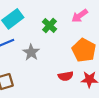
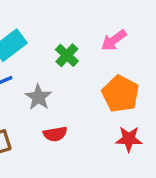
red semicircle: (66, 76) -> (55, 134), moved

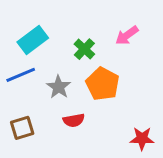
orange pentagon: (120, 94) -> (103, 84), moved
red star: (129, 139) -> (142, 139), moved

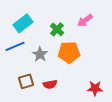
orange pentagon: (103, 84) -> (69, 52), turned -30
red semicircle: (74, 120) -> (50, 84), moved
brown square: (22, 128) -> (26, 81), moved

